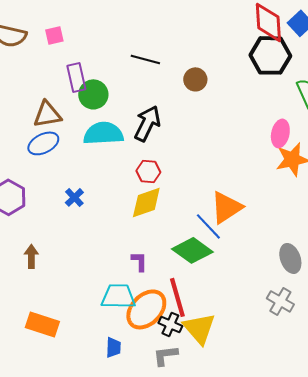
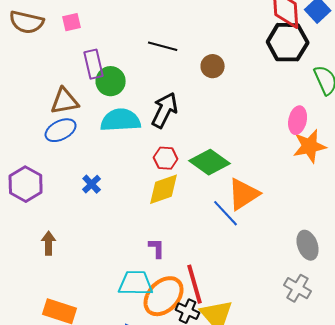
green diamond: (192, 250) -> (210, 162), moved

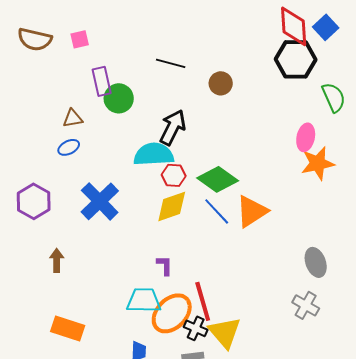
brown triangle: (65, 101) -> (73, 118), size x0.7
cyan semicircle: (121, 120) -> (154, 154), moved
blue ellipse: (61, 130) -> (69, 147), size x0.7
blue cross: (92, 184) -> (100, 201), size x2.0
blue line: (226, 213) -> (217, 211), moved

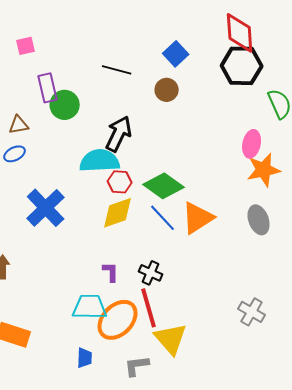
blue square: (326, 27) -> (176, 54), moved
gray ellipse: (316, 262) -> (259, 220), moved
black cross: (196, 328) -> (151, 273), moved

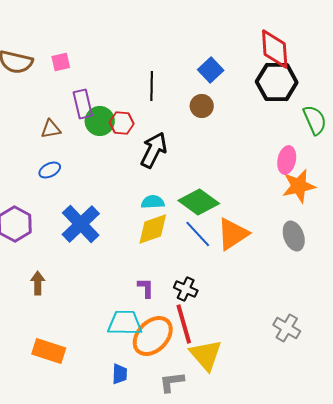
black line: (117, 70) -> (152, 86), turned 76
brown triangle: (19, 125) -> (51, 129), moved
cyan semicircle: (100, 161) -> (153, 202), moved, size x0.6
red hexagon: (120, 182) -> (122, 123), moved

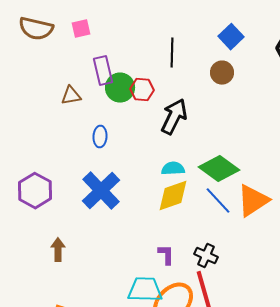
blue ellipse: (50, 170) -> (100, 137), moved, turned -60

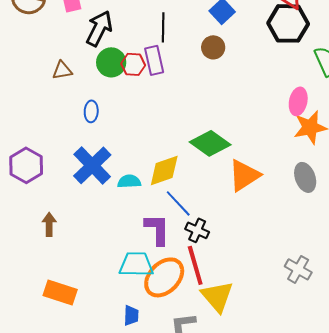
purple rectangle: (103, 71) -> (154, 60), moved
black arrow: (174, 117) -> (99, 28), moved
cyan semicircle: (173, 169) -> (129, 181), moved
blue line: (218, 201) -> (178, 203), moved
purple L-shape: (166, 255) -> (157, 229), size x1.6

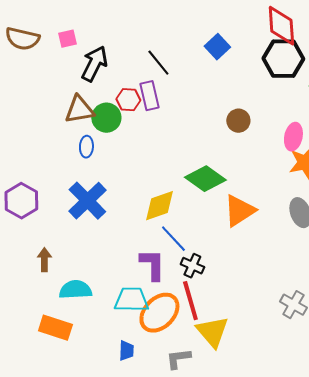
black line: (163, 27) -> (158, 63), turned -40
brown circle: (213, 47) -> (238, 121), moved
green circle: (111, 62) -> (106, 118), moved
brown triangle: (62, 70) -> (79, 110), moved, size x1.5
cyan semicircle: (129, 181) -> (75, 290), moved, size x1.4

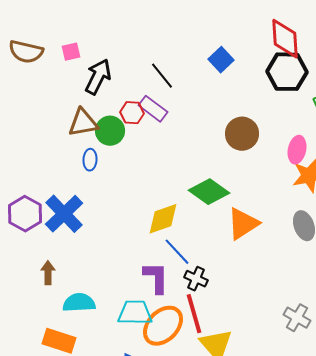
purple rectangle: (149, 96) -> (153, 109), turned -40
brown circle: (238, 121) -> (242, 134), size x1.4
blue cross: (87, 201) -> (64, 214), moved

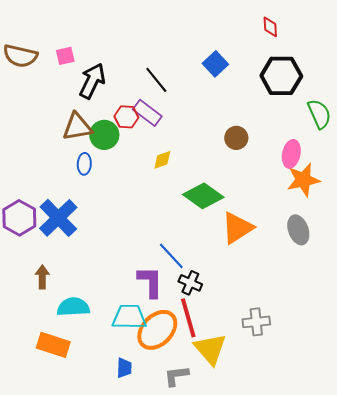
red diamond: (285, 39) -> (270, 27), moved, size x0.5
brown circle: (242, 134) -> (236, 138), size x0.7
yellow diamond: (163, 219) -> (162, 160), moved, size x0.6
gray cross: (297, 318) -> (256, 322), moved, turned -36

